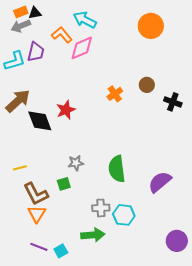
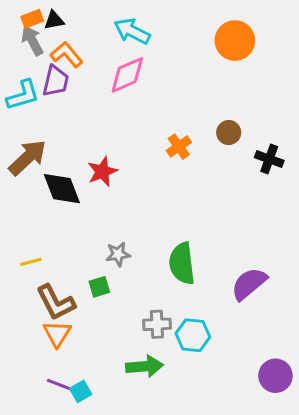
gray arrow: (21, 26) -> (32, 41), turned 84
orange L-shape: (62, 35) -> (67, 55), moved
cyan square: (61, 251) -> (81, 391), moved

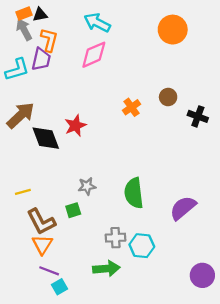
orange L-shape: (67, 55) -> (49, 40), turned 55
purple line: (60, 385) -> (49, 271), moved

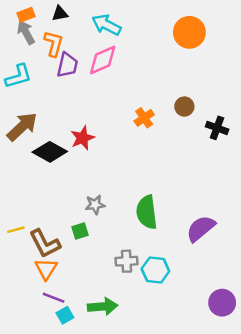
black triangle: (40, 15) -> (60, 13), moved
purple trapezoid: (41, 59) -> (67, 65), moved
black diamond: (46, 138) -> (50, 152), turned -40
yellow line: (23, 192) -> (16, 230), moved
green arrow: (106, 269) -> (103, 306), moved

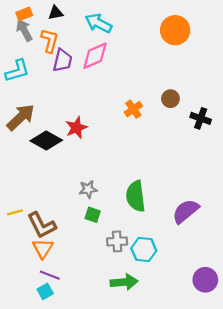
green square: (80, 231) -> (93, 215), moved, turned 35
green arrow: (103, 306) -> (124, 282), moved
cyan square: (65, 315) -> (45, 291), moved

